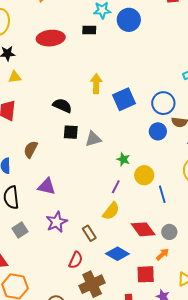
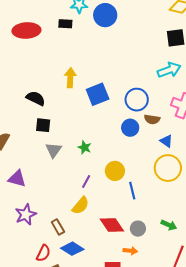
gray triangle: (93, 139) -> (54, 150), moved, turned -42
green star: (123, 159) -> (85, 147), moved
blue diamond: (117, 254) -> (72, 249), moved
orange arrow: (163, 254) -> (130, 251), turned 48

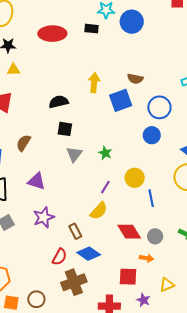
black semicircle: (36, 98) -> (59, 102), turned -42
brown semicircle: (152, 119) -> (135, 79), moved

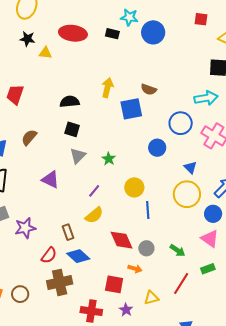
yellow triangle: (13, 70) -> (45, 53), moved
blue circle: (159, 107) -> (181, 123), moved
purple triangle: (37, 181) -> (50, 179), moved
purple line: (105, 187) -> (94, 191), moved
purple star: (44, 217) -> (25, 228), moved

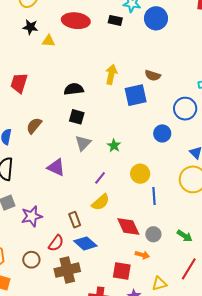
brown circle: (20, 294) -> (31, 260), moved

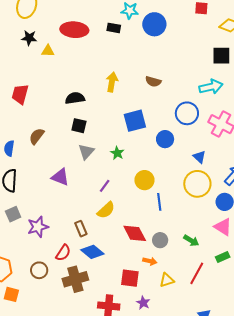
blue square: (136, 95) -> (135, 121), moved
yellow triangle: (159, 284) -> (167, 280), moved

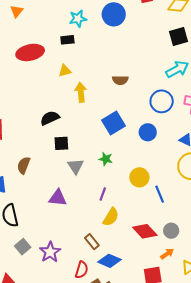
blue circle: (154, 24) -> (114, 14), moved
yellow triangle: (48, 51) -> (65, 71), moved
orange arrow: (150, 261) -> (167, 254), turned -32

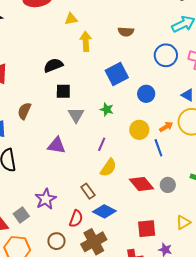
blue circle: (148, 132) -> (146, 94), moved
gray square: (23, 247) -> (21, 215), moved
orange arrow: (167, 254) -> (166, 127), moved

